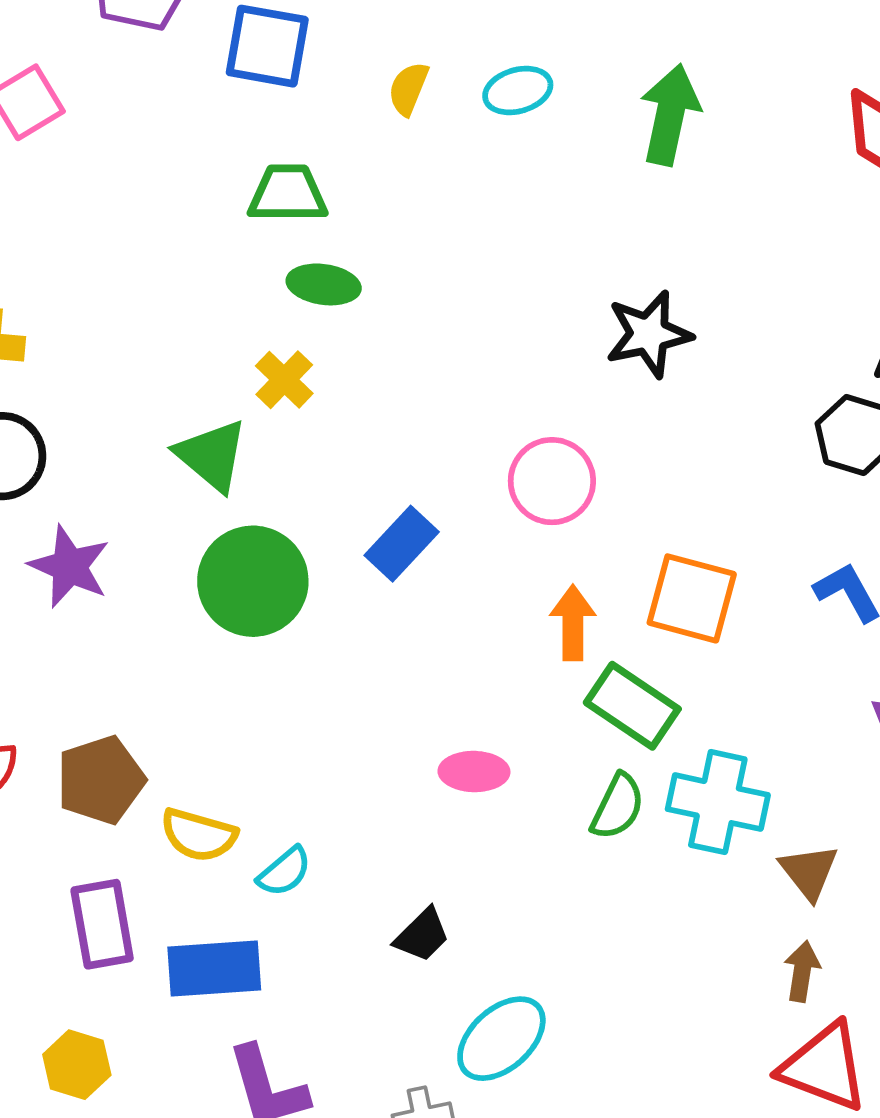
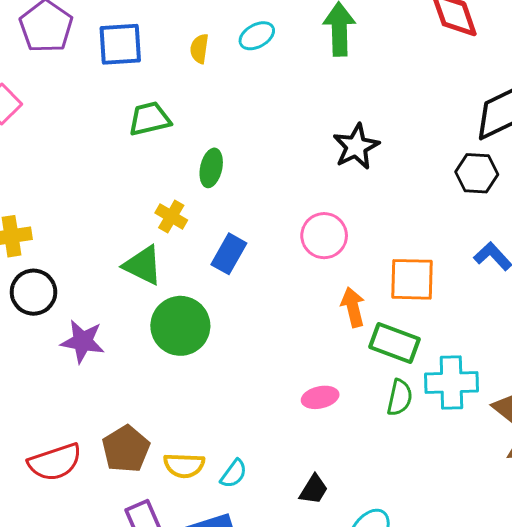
green ellipse: (324, 284) -> (211, 168), moved, turned -72
blue rectangle: (402, 544) -> (229, 254), moved

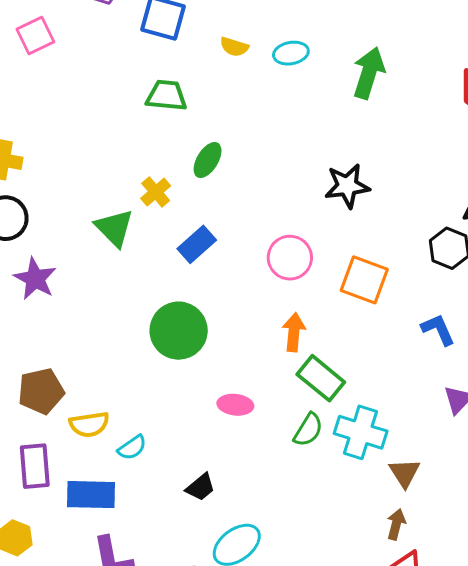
yellow semicircle: (199, 49) -> (234, 47), turned -100
orange square: (412, 279) -> (364, 280), moved
green circle: (180, 326) -> (179, 331), moved
yellow semicircle: (184, 465) -> (89, 424), turned -30

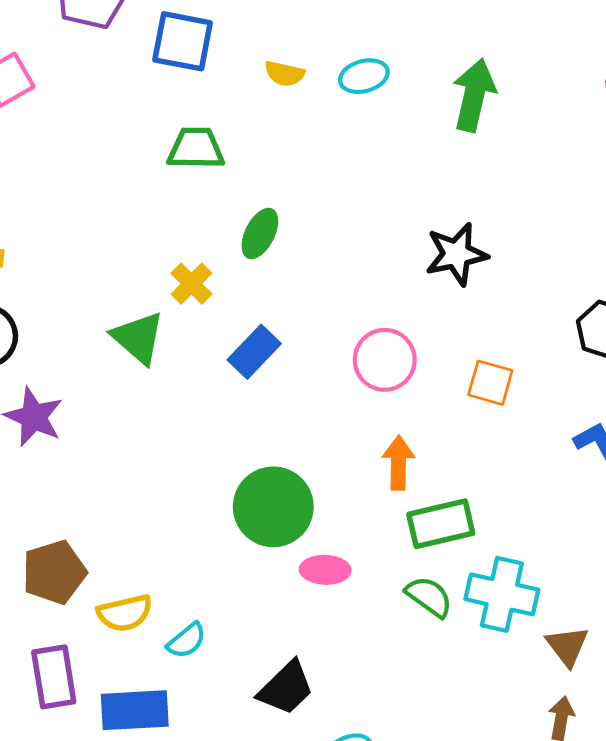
orange square: (364, 280) -> (490, 383), size x0.7
green circle: (179, 331) -> (273, 507), moved
green rectangle: (321, 378) -> (441, 524), turned -48
green semicircle: (308, 430) -> (429, 597), turned -81
black trapezoid: (201, 487) -> (286, 688), size x1.4

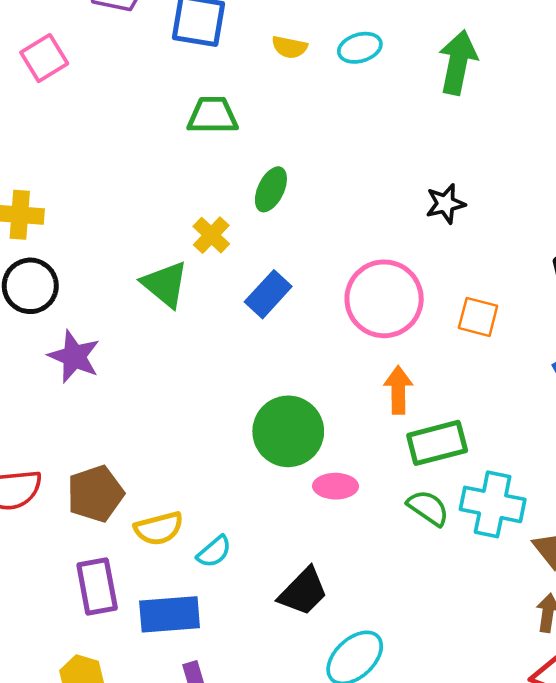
black star: (456, 254) -> (445, 204), size x0.7
pink circle: (385, 360) -> (384, 299), size x1.4

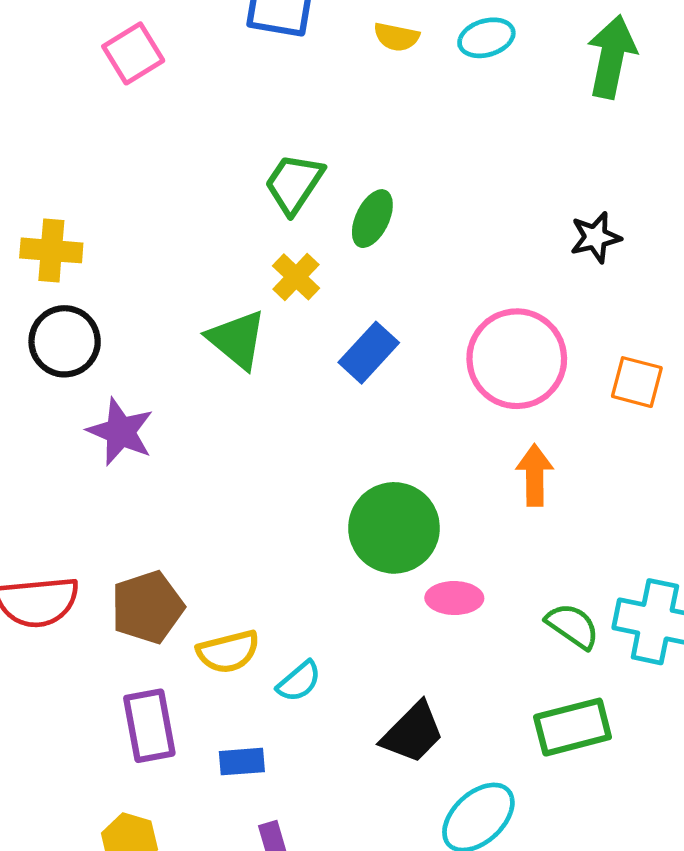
pink square: (44, 58) -> (133, 53), moved
green trapezoid: (212, 115) -> (294, 184), moved, turned -56
green rectangle: (437, 443) -> (573, 727), moved
blue rectangle: (170, 614) -> (242, 762), size x0.6

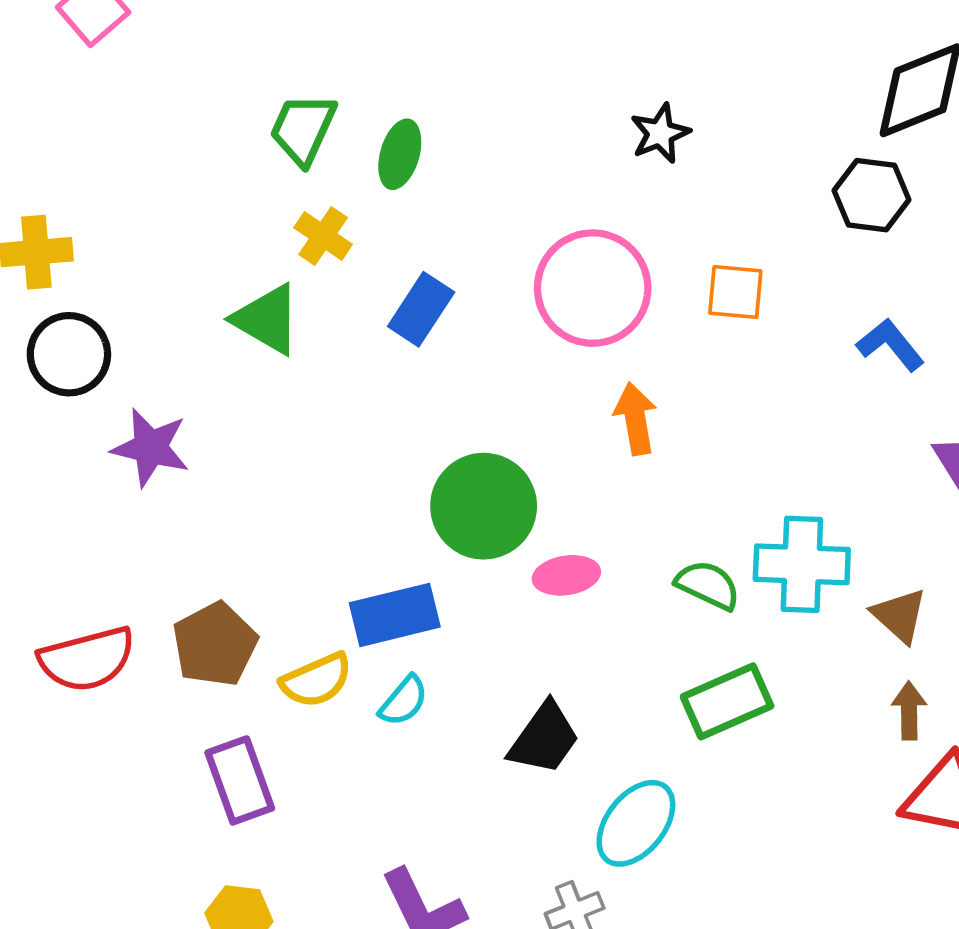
blue rectangle: (242, 762) -> (395, 615), moved, size x1.6

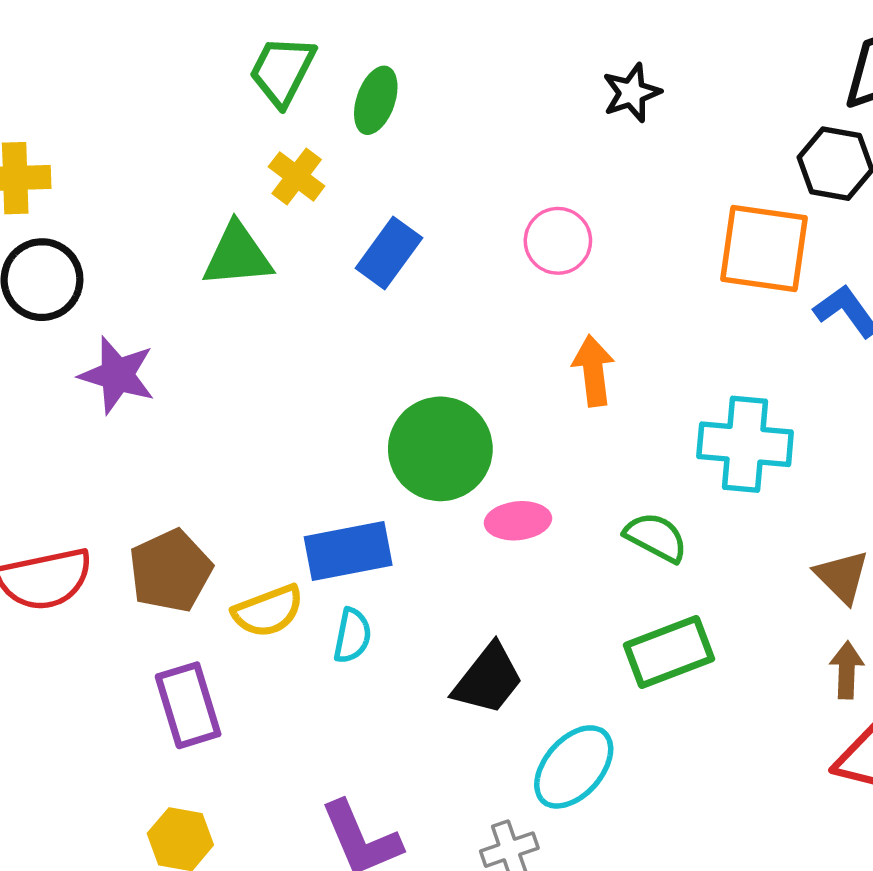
pink circle: (593, 288) -> (558, 241), size x0.6
orange square: (735, 292) -> (764, 248), moved, size x1.6
green triangle: (267, 319) -> (237, 255), turned -38
cyan cross: (802, 564) -> (745, 444), moved
cyan semicircle: (404, 701) -> (352, 636), turned -32

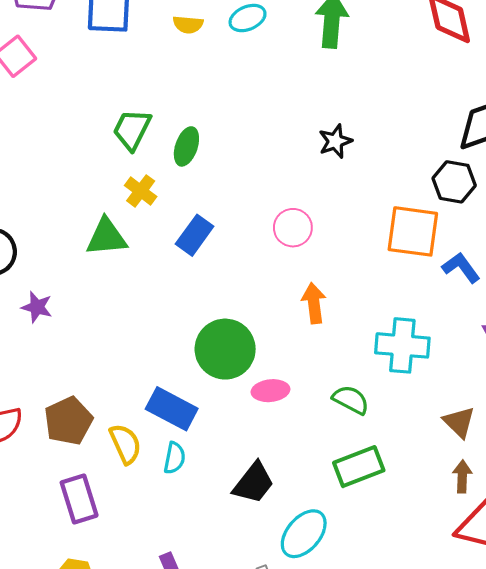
purple star: (117, 375) -> (37, 307), size x0.7
blue rectangle: (348, 551) -> (172, 409), turned 39
yellow semicircle: (268, 611) -> (125, 444), turned -93

